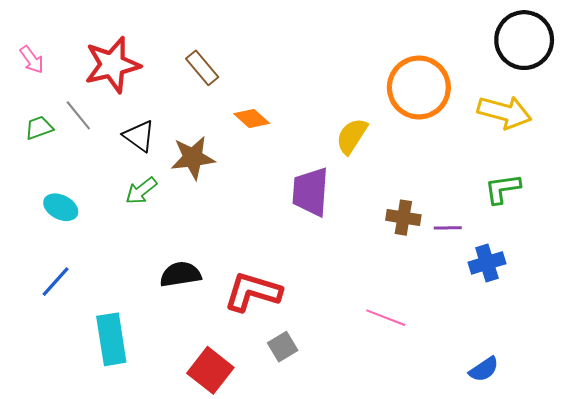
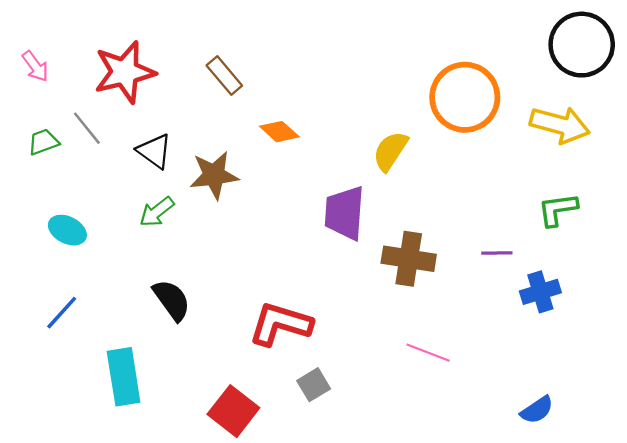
brown cross: (403, 218) -> (409, 259), moved, size x1.4
black semicircle: (180, 274) -> (172, 300), moved, turned 63

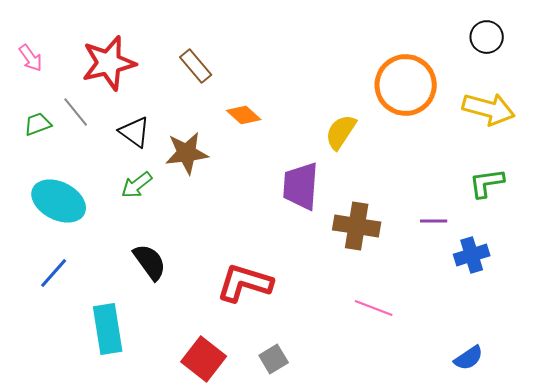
black circle: (582, 45) -> (487, 37), moved, size x0.6
cyan ellipse: (67, 230) -> (59, 201), size x1.6
gray square: (314, 385) -> (274, 359), moved

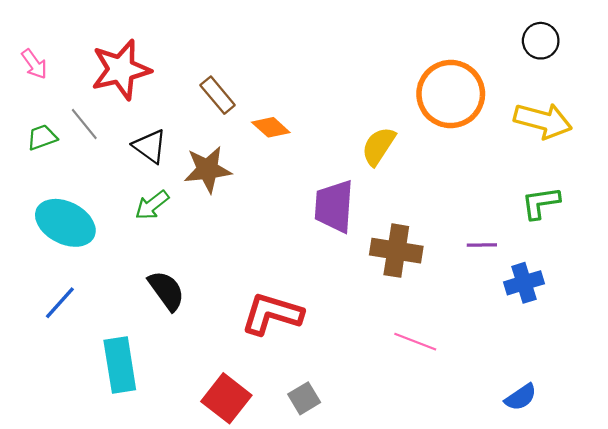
brown rectangle: (196, 66) -> (218, 95), moved

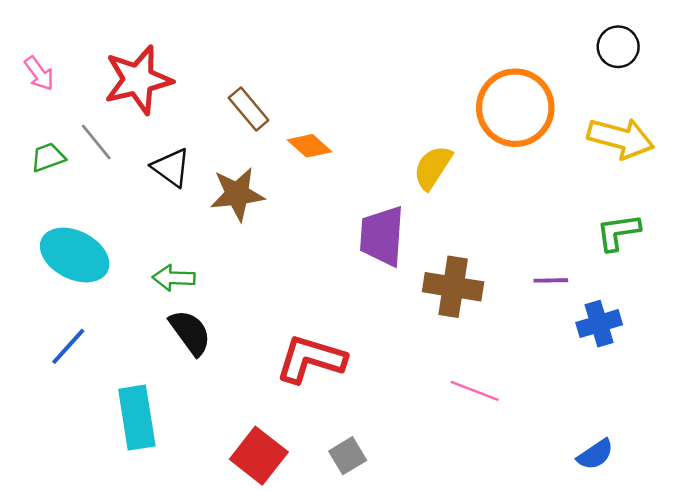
green arrow: (152, 205) -> (174, 278), moved, turned 40

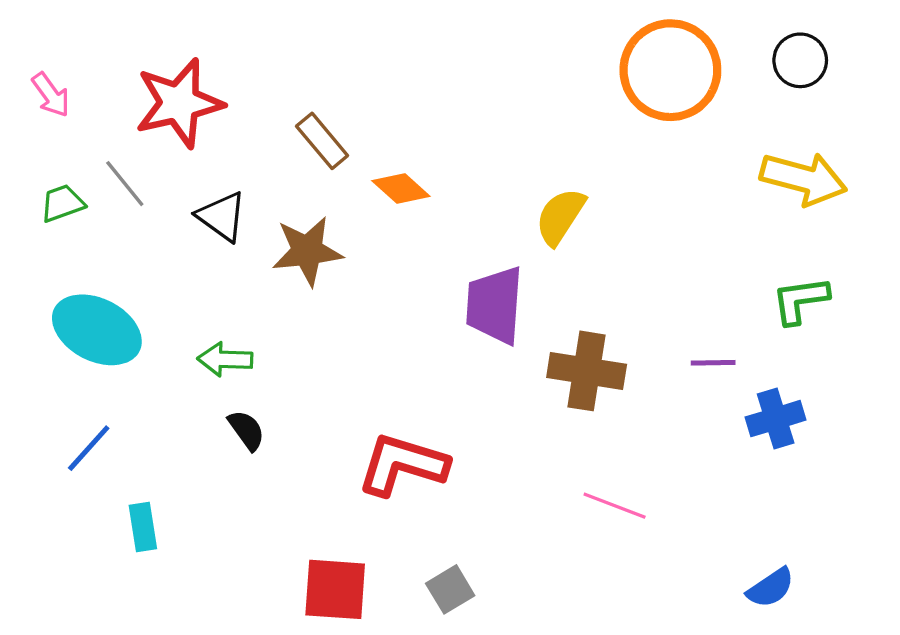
orange circle: (515, 108) -> (670, 70), moved
black semicircle: (190, 332) -> (246, 430), size x0.7
cyan rectangle: (137, 418) -> (143, 527), moved, size x0.6
red square: (259, 456) -> (335, 589), turned -34

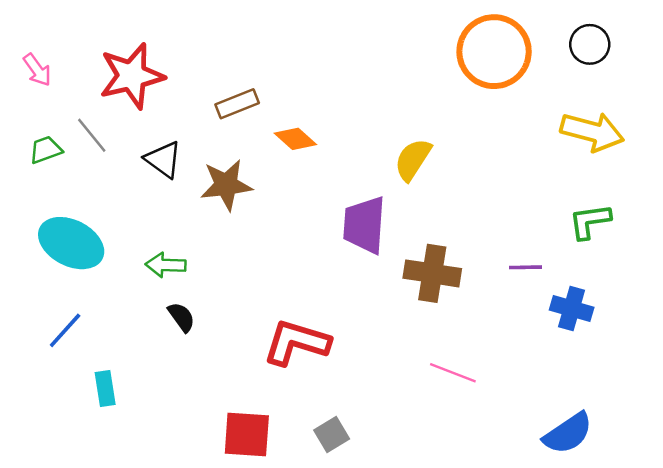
brown rectangle: (322, 141) -> (237, 104), turned -72
blue cross: (776, 419) -> (572, 309), turned 33
blue semicircle: (771, 588) -> (568, 433), size x1.4

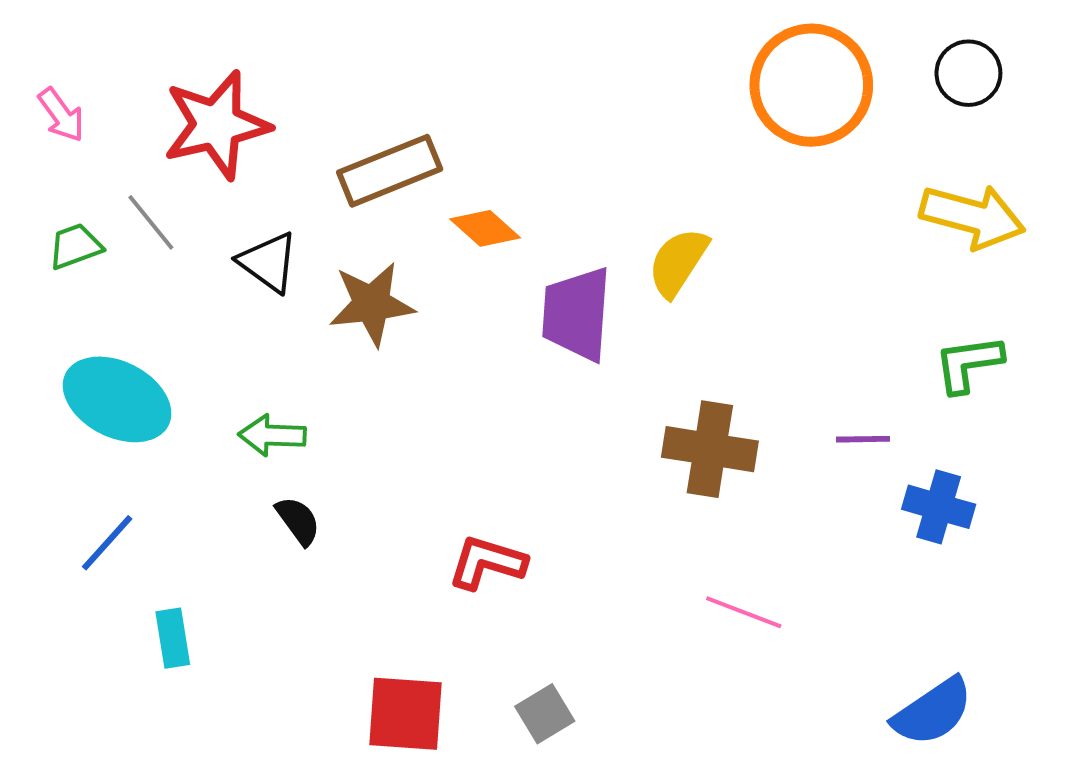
brown rectangle: (237, 104) -> (390, 171), size x1.4
purple trapezoid: (364, 225) -> (577, 314), moved
red L-shape: (297, 342) -> (487, 563), size x0.7

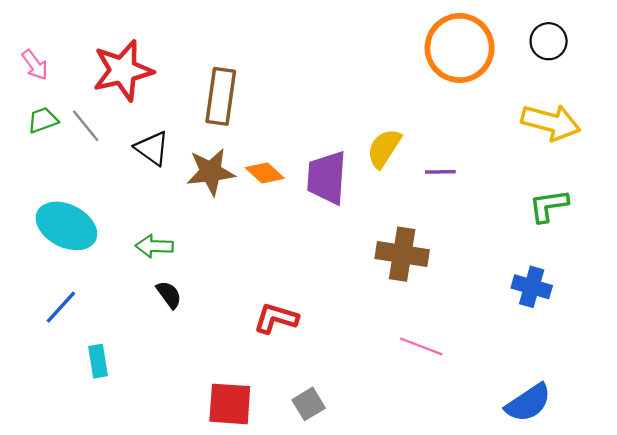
brown rectangle: (390, 171) -> (221, 96), turned -60
orange diamond: (485, 228) -> (265, 173), moved
green trapezoid: (75, 246) -> (43, 120), moved
purple line: (863, 439) -> (440, 172), moved

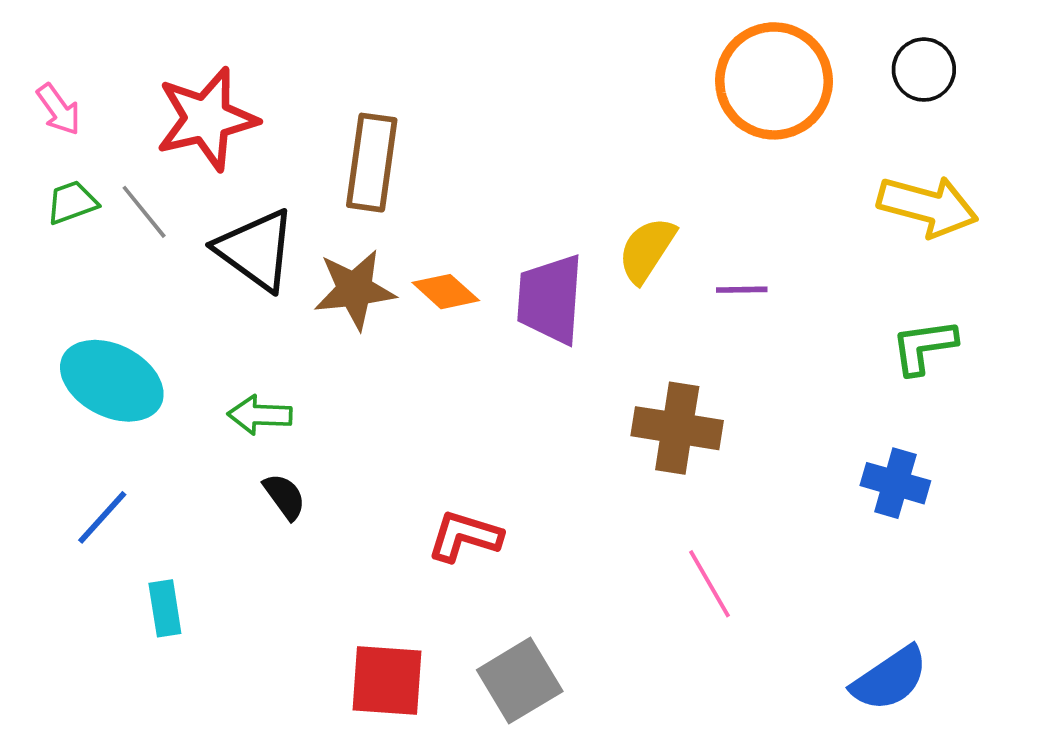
black triangle: (152, 148) -> (256, 250), size x1.4
pink line: (421, 346) -> (709, 584), turned 39
gray square: (309, 404) -> (520, 681), size x1.5

